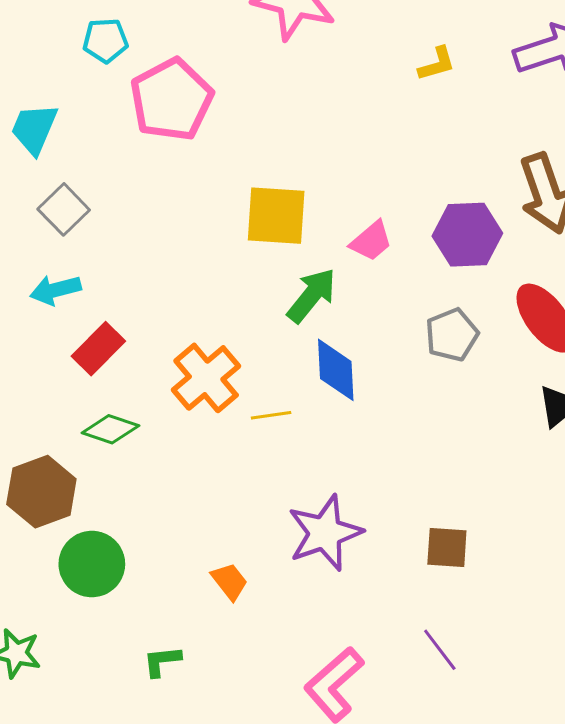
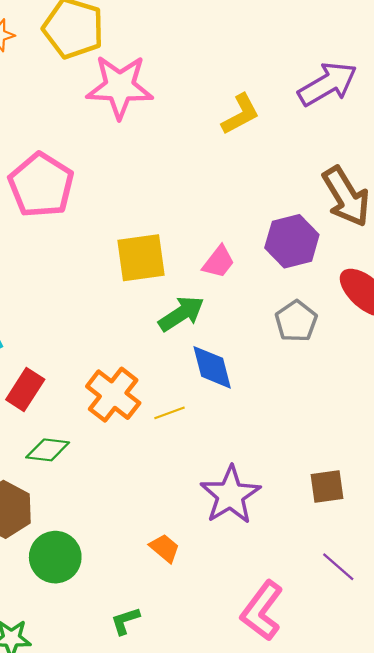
yellow L-shape: (437, 64) -> (240, 114), size x1.4
green arrow: (312, 295) -> (181, 314), turned 30

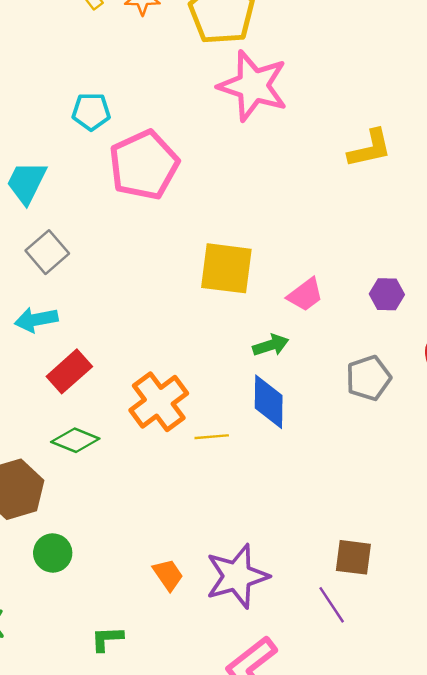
purple hexagon: (292, 241) -> (387, 294), size x0.6
green arrow: (181, 314) -> (271, 345), moved, size x0.7
purple star: (230, 495) -> (237, 576), moved
green circle: (55, 557) -> (53, 553), size x0.7
purple line: (338, 567) -> (332, 605), moved

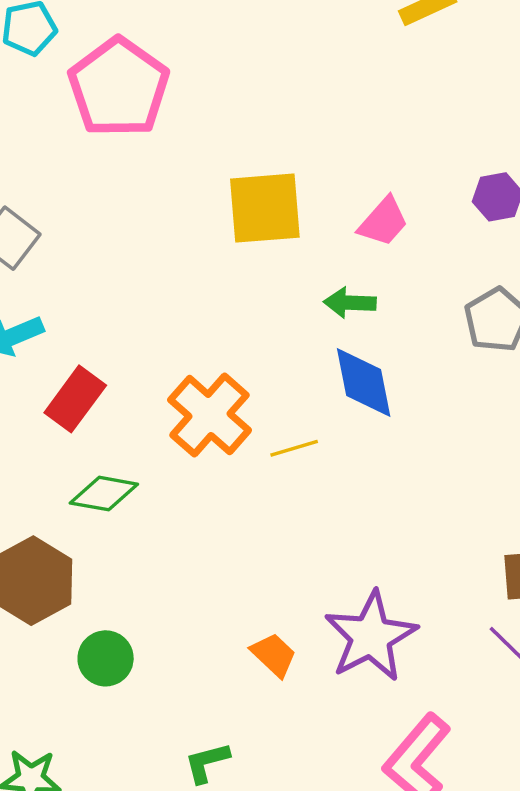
green arrow: (271, 345) -> (350, 303), turned -148

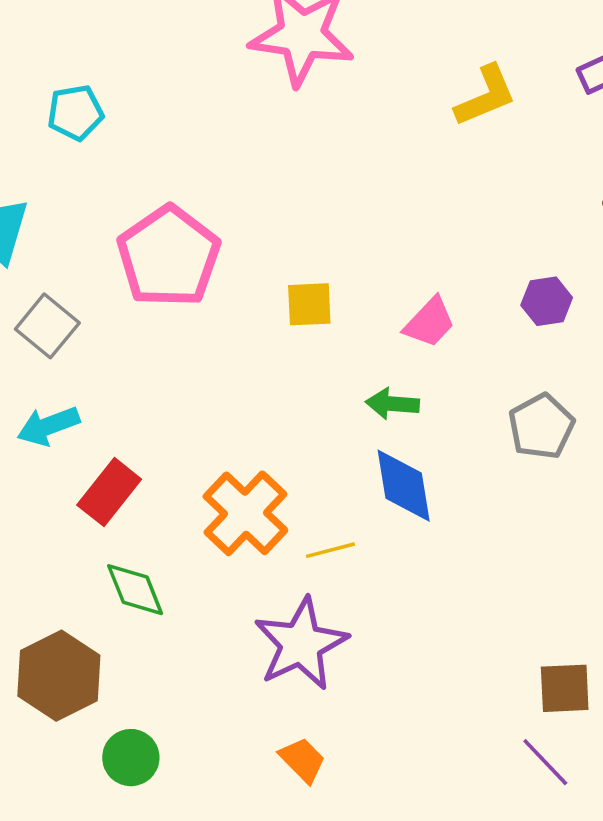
pink pentagon: (119, 87) -> (169, 256), moved
yellow square: (265, 208) -> (309, 304), size x0.6
green diamond: (104, 494) -> (135, 590), turned 56
purple star: (371, 636) -> (301, 644), moved

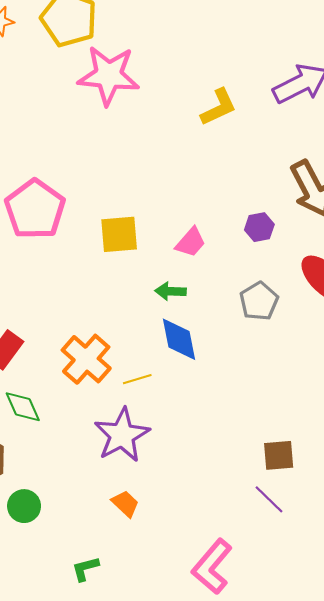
yellow square: (309, 304) -> (119, 234), size x1.4

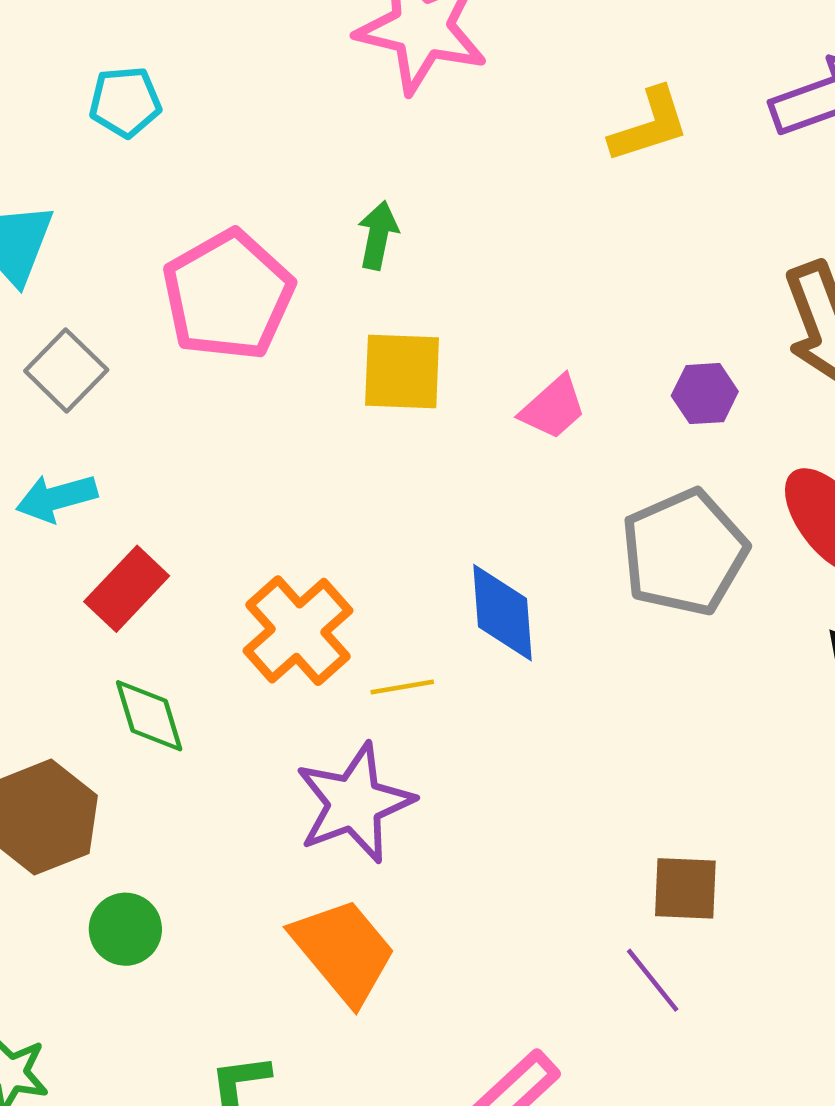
green arrow: (171, 291) -> (378, 235), moved, turned 92
gray pentagon: (259, 301) -> (684, 552), size x1.5
orange trapezoid: (125, 504) -> (344, 951), size x1.8

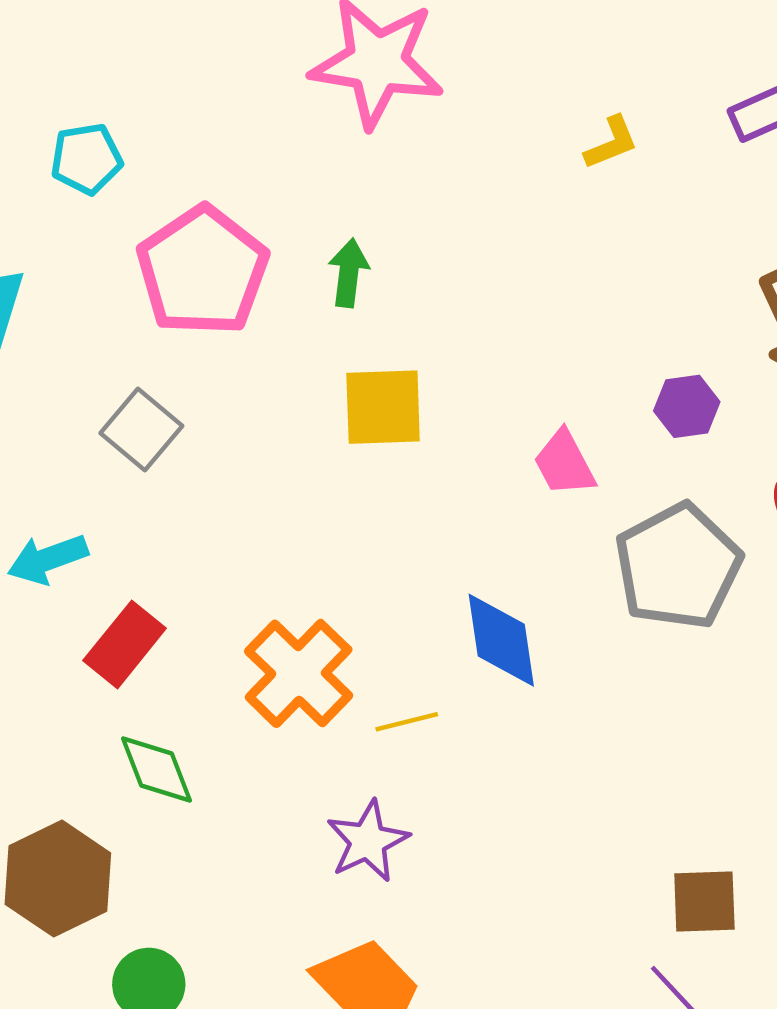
yellow L-shape: (649, 125) -> (611, 143), size x0.7
pink pentagon: (228, 295) -> (203, 271), moved
gray square: (66, 370) -> (141, 430), moved
pink trapezoid: (553, 408) -> (564, 463), moved, turned 108
purple star: (354, 803) -> (368, 841), size x0.7

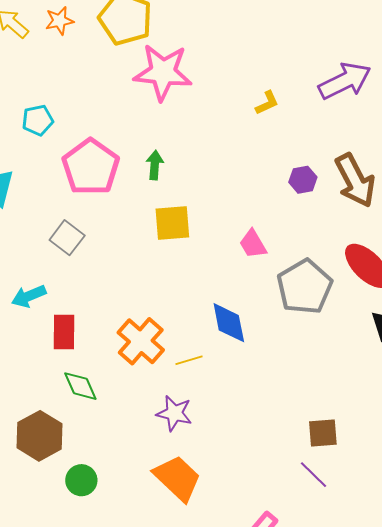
purple hexagon: (687, 406) -> (303, 180), moved
red rectangle: (125, 644) -> (64, 332), turned -36
purple star: (368, 841) -> (174, 413), turned -30

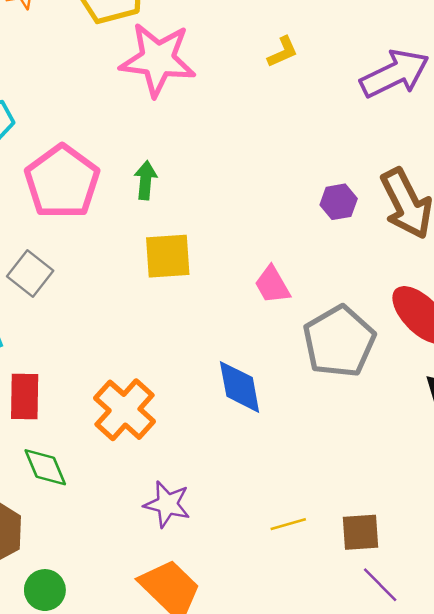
yellow L-shape: (267, 103) -> (283, 52), moved
yellow line: (189, 360) -> (288, 524), moved
purple line: (313, 475) -> (380, 585), moved

